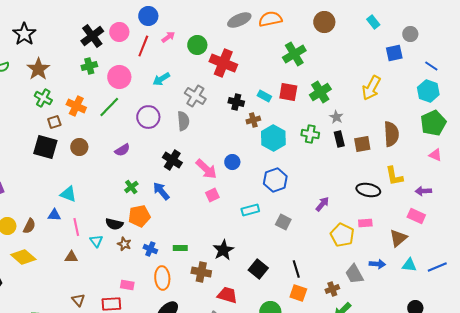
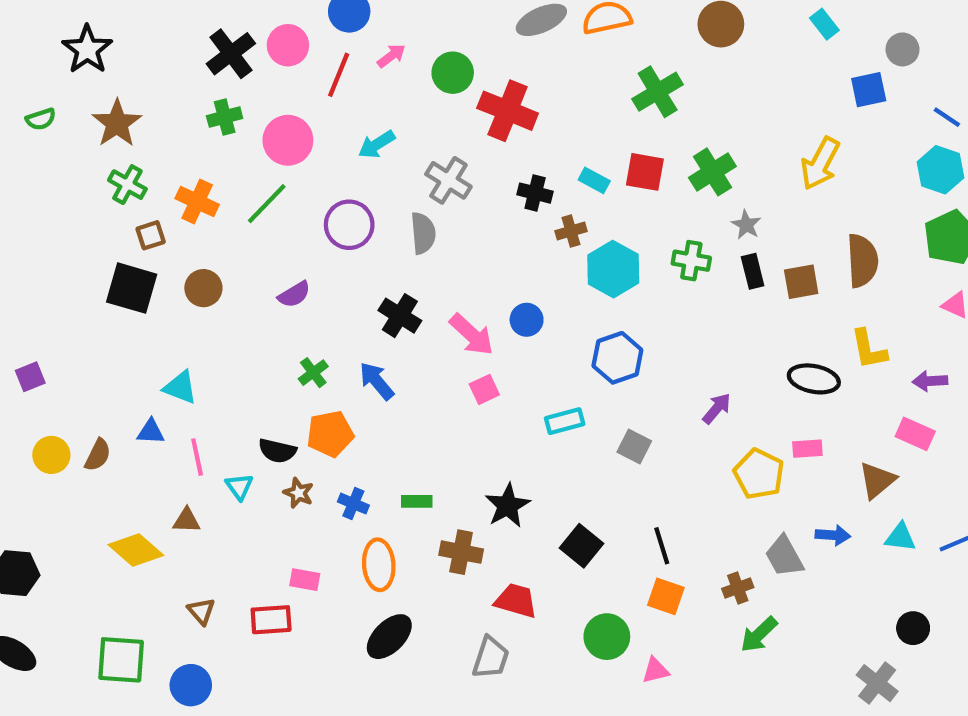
yellow diamond: (23, 257) -> (136, 550), moved

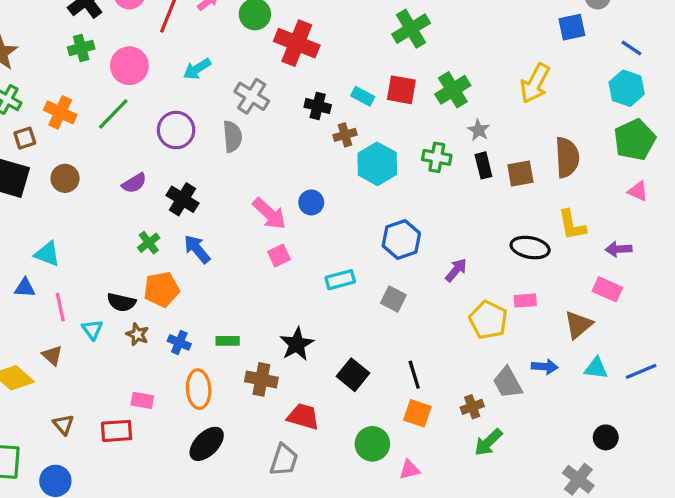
black cross: (400, 316) -> (183, 199), moved
blue hexagon: (617, 358) -> (401, 239), moved
brown triangle: (187, 520) -> (52, 355), turned 40

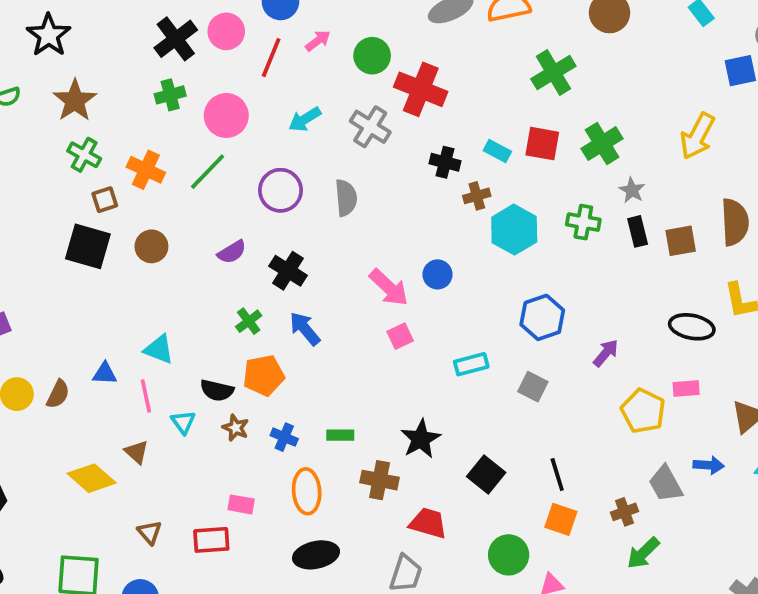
gray cross: (252, 96) -> (370, 127), moved
cyan triangle: (47, 254) -> (159, 349), moved
black ellipse: (207, 444) -> (316, 555), turned 33

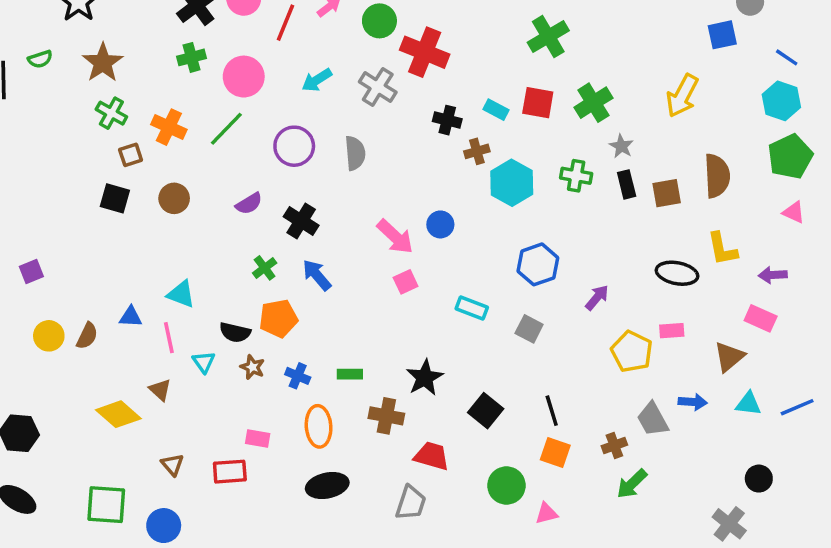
black square: (88, 246) -> (115, 198), size x0.7
cyan rectangle: (471, 364) -> (472, 308), turned 36

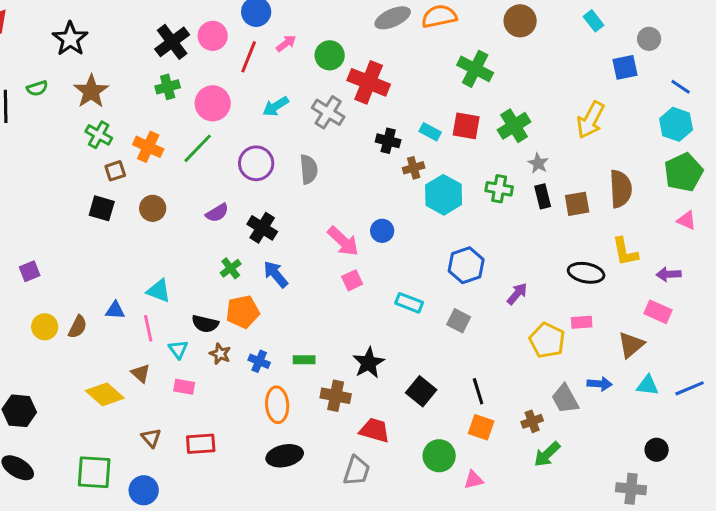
green cross: (548, 37) -> (475, 69), turned -32
pink rectangle: (258, 439) -> (184, 387), moved
gray cross: (729, 524) -> (631, 489), turned -32

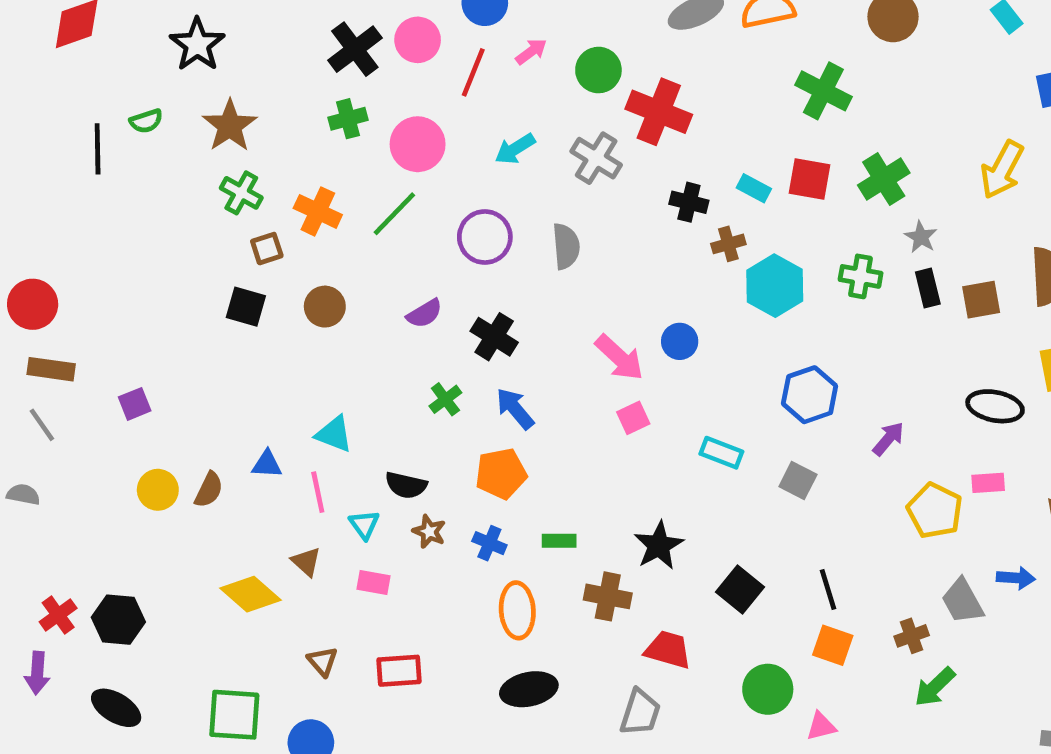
orange pentagon: (243, 312) -> (501, 474), moved

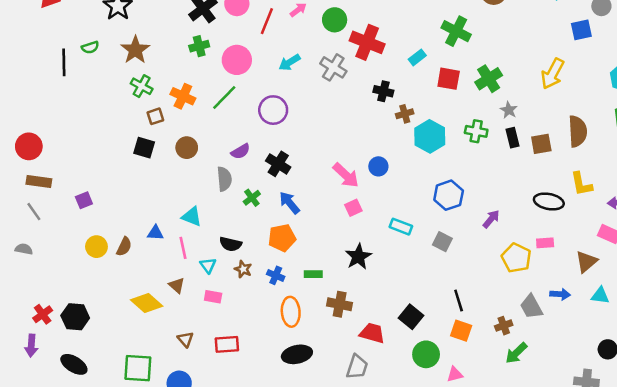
cyan rectangle: (754, 188) -> (417, 57), moved, turned -66
gray semicircle: (566, 246) -> (224, 179), moved
black star: (659, 545) -> (358, 257), moved
black square: (740, 590) -> (411, 317), moved

